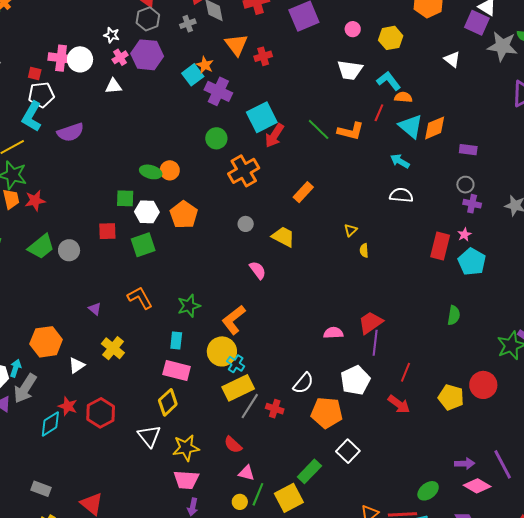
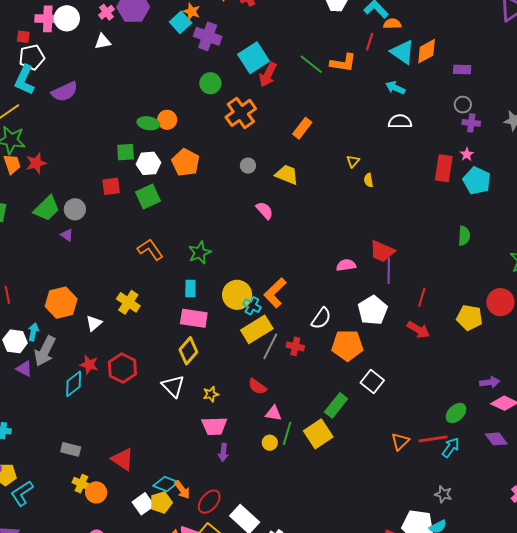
purple triangle: (95, 309) -> (67, 235), moved
orange L-shape: (234, 320) -> (275, 293), moved
red trapezoid: (371, 323) -> (382, 251), turned -116
yellow star: (186, 448) -> (211, 394), size x0.6

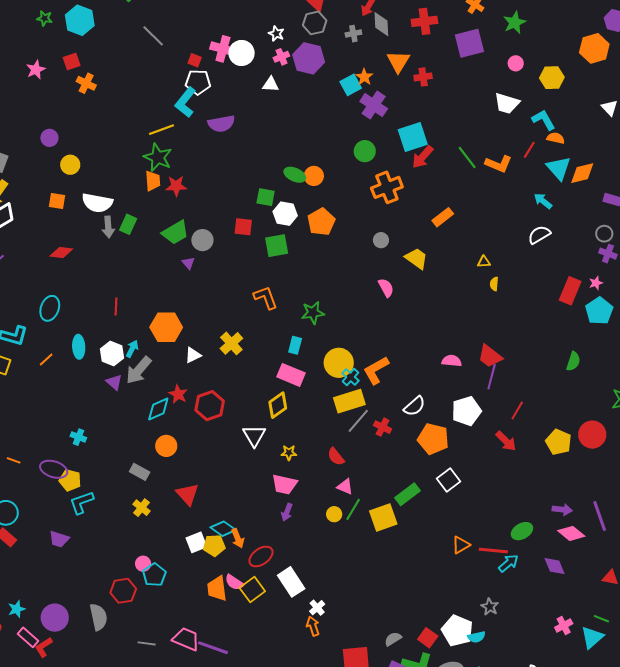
white semicircle: (400, 121) -> (539, 235), turned -45
yellow triangle: (353, 161) -> (484, 262), turned 32
orange circle: (96, 492) -> (166, 446), moved

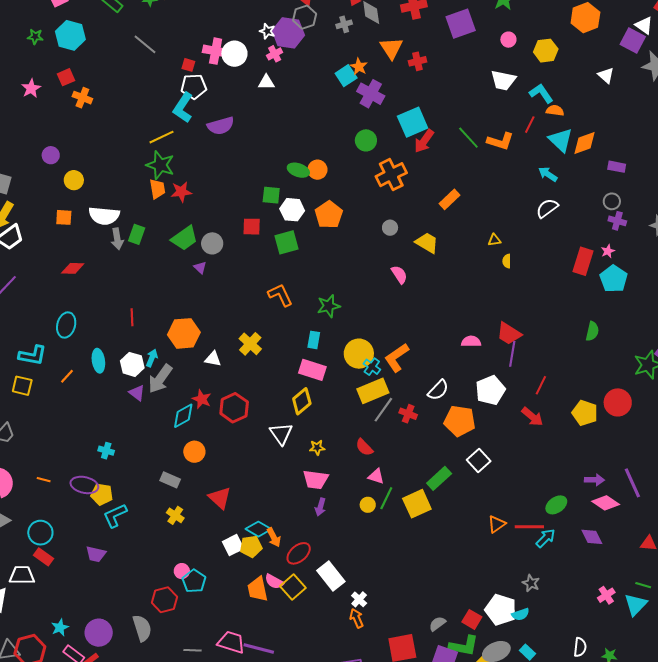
purple hexagon: (309, 58) -> (288, 33), moved
white triangle: (193, 355) -> (213, 359), turned 42

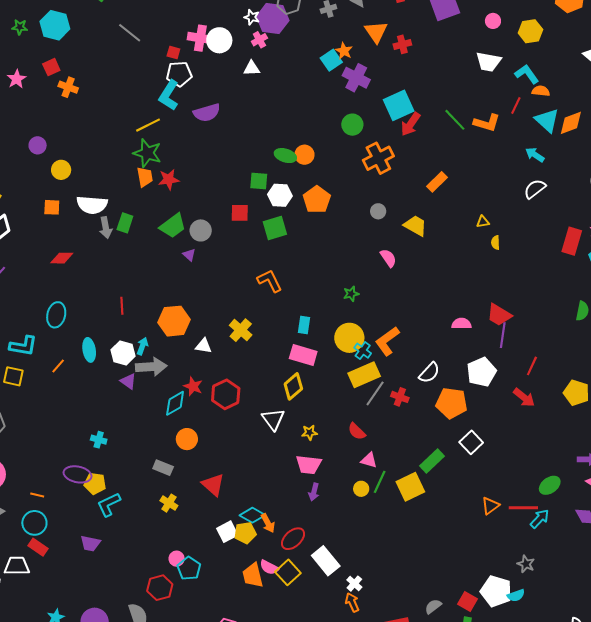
green star: (329, 306) -> (351, 294), moved, size x0.7
gray arrow: (160, 379) -> (151, 367), turned -128
orange line: (44, 480) -> (37, 495), moved

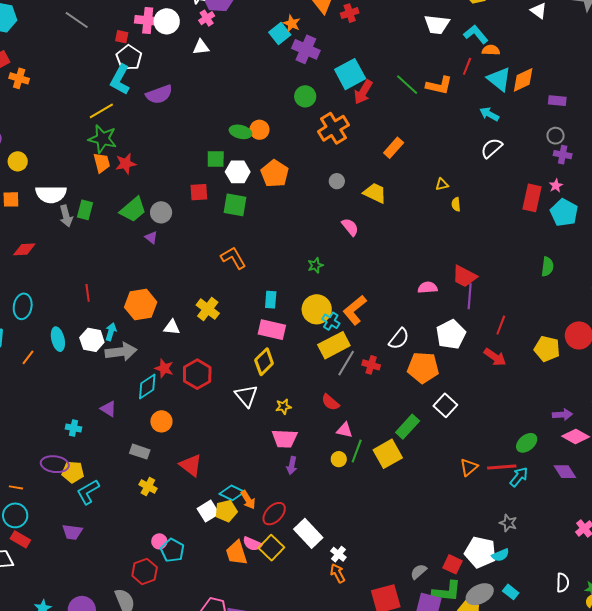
white pentagon: (179, 74) -> (129, 58), turned -30
green square: (275, 228) -> (235, 205), turned 30
purple triangle: (128, 381) -> (108, 409), moved

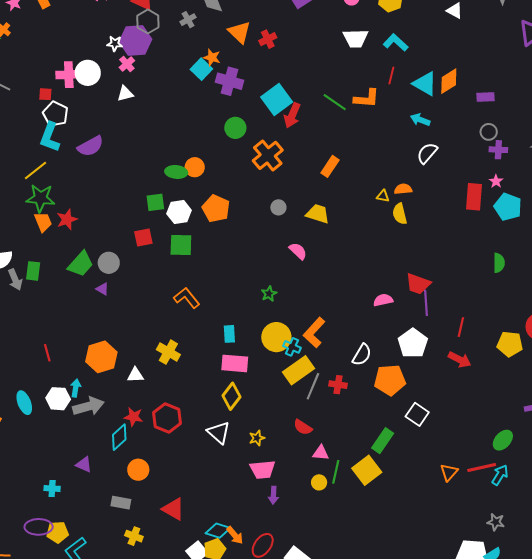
orange semicircle: (491, 50) -> (403, 189), moved
yellow triangle: (442, 184) -> (383, 196), turned 32
yellow semicircle: (456, 204) -> (400, 214), size x1.5

